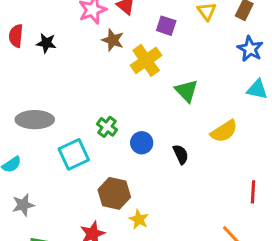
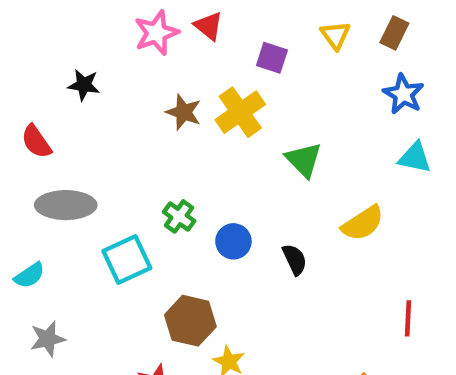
red semicircle: (16, 36) -> (36, 142), moved, turned -40
brown star: (113, 40) -> (184, 112), moved

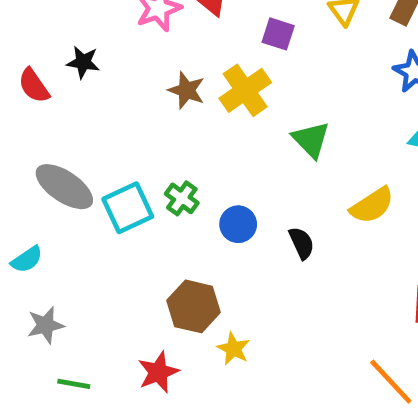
red semicircle: (36, 142) -> (34, 86), moved
gray ellipse: (66, 205) -> (64, 187), turned 34
cyan square: (127, 259) -> (128, 208), moved

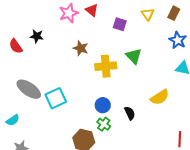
yellow cross: (245, 90) -> (106, 66), moved, turned 30
green triangle: (311, 140) -> (134, 56), moved
green cross: (182, 198) -> (104, 124), moved

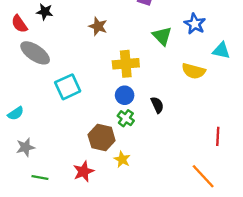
blue star: (178, 40) -> (195, 24), moved
yellow cross: (106, 66) -> (126, 64), moved
gray ellipse: (29, 89) -> (35, 53), moved
yellow semicircle: (160, 97) -> (194, 71), moved, turned 48

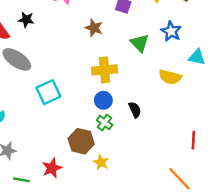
brown star: (98, 26) -> (94, 28), moved
red star: (83, 171) -> (52, 168), moved

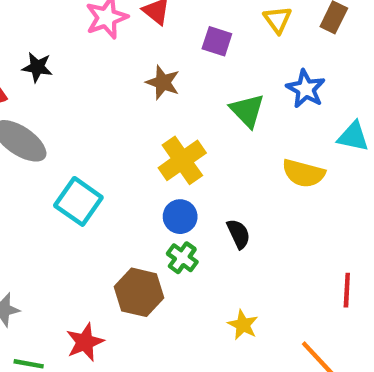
yellow cross: (105, 70) -> (182, 160), turned -30
cyan square: (48, 92) -> (78, 201), turned -30
yellow star: (101, 162) -> (243, 325), moved

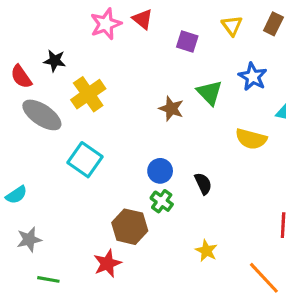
brown star: (163, 82) -> (171, 109), moved
yellow cross: (182, 160) -> (88, 94), moved
red star: (85, 342) -> (107, 263), moved

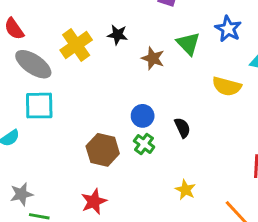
black star: (55, 61) -> (117, 35), moved
cyan square: (85, 160) -> (39, 106), moved, turned -36
brown hexagon: (130, 227) -> (103, 150), moved
gray star: (29, 240) -> (21, 194), moved

